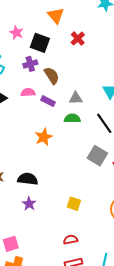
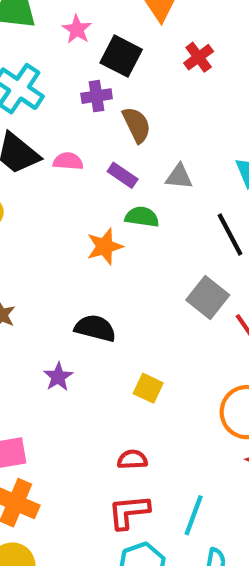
pink semicircle: (28, 92) -> (68, 161), moved
green semicircle: (72, 118) -> (142, 217), moved
black semicircle: (28, 179) -> (95, 328), moved

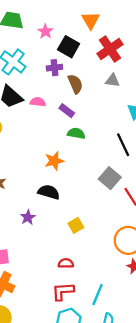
red cross: (199, 57) -> (110, 49), size x1.6
gray triangle: (179, 177) -> (113, 80), moved
orange star: (105, 247) -> (54, 161), moved
yellow square: (148, 388) -> (76, 225), turned 32

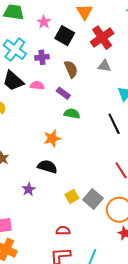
purple cross: (54, 68) -> (42, 57), moved
gray square: (110, 178) -> (93, 199), moved

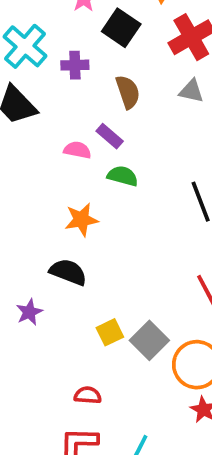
pink semicircle: (37, 85) -> (77, 150), moved

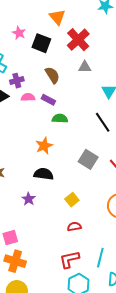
purple cross: (75, 65) -> (17, 81), moved
pink semicircle: (77, 150) -> (28, 97), moved
gray square: (149, 340) -> (88, 159), moved
red semicircle: (88, 395) -> (74, 227), moved

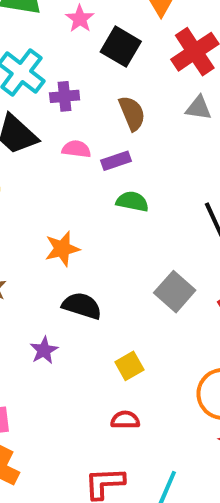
purple cross: (17, 81) -> (65, 96), moved
purple rectangle: (48, 100) -> (116, 161), turned -56
orange star: (44, 146) -> (62, 249), moved

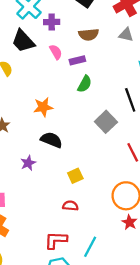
brown semicircle: (132, 113) -> (89, 35), turned 102
pink semicircle: (76, 149) -> (56, 52), turned 48
green semicircle: (132, 202) -> (85, 84), turned 102
gray square: (175, 292) -> (106, 122), moved

